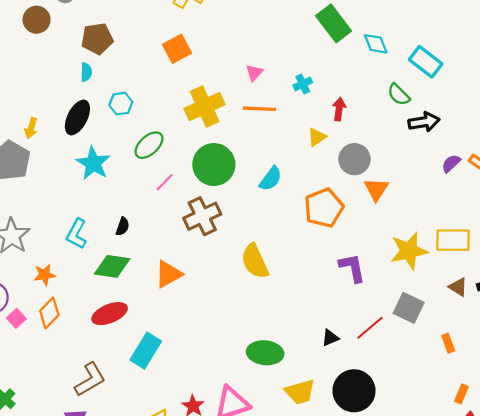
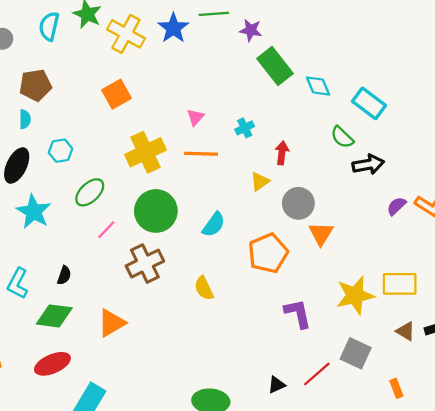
yellow semicircle: (255, 261) -> (204, 288), moved, size x0.7

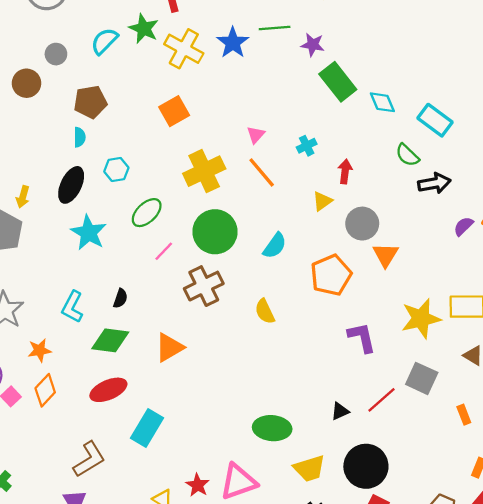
cyan semicircle: (49, 26) -> (104, 41), turned 32
orange line: (201, 154) -> (262, 172), turned 48

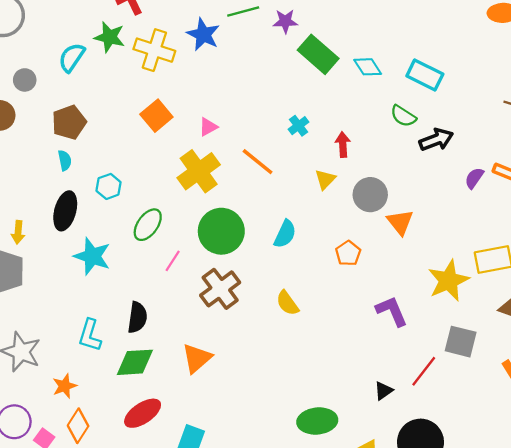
pink triangle: (256, 135) -> (208, 127), moved, turned 30
orange pentagon: (331, 275) -> (348, 253), size x0.6
black semicircle: (120, 298) -> (137, 317), size x1.5

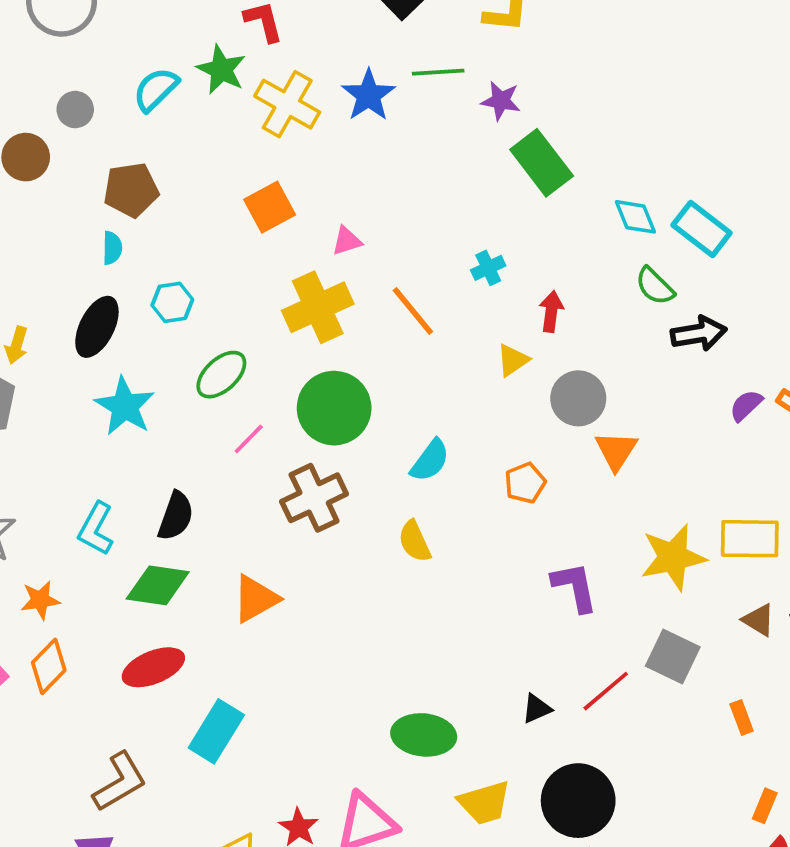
cyan diamond: (368, 67) -> (635, 217), moved
cyan semicircle: (285, 234) -> (430, 461), moved

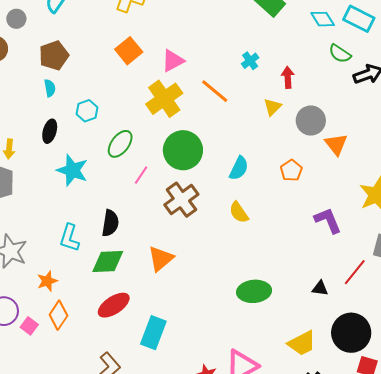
pink triangle: (347, 241) -> (173, 61), size x1.4
black ellipse: (97, 327) -> (50, 131), size x0.7
black triangle: (537, 709) -> (320, 288), turned 42
green ellipse: (424, 735) -> (254, 291), moved

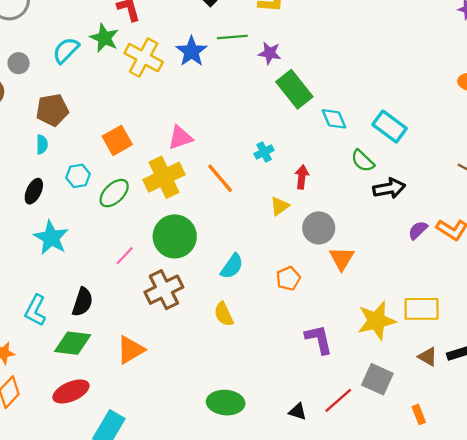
cyan diamond: (323, 19) -> (334, 119), moved
orange square: (129, 51) -> (117, 140), moved
green ellipse: (120, 144) -> (114, 193), moved

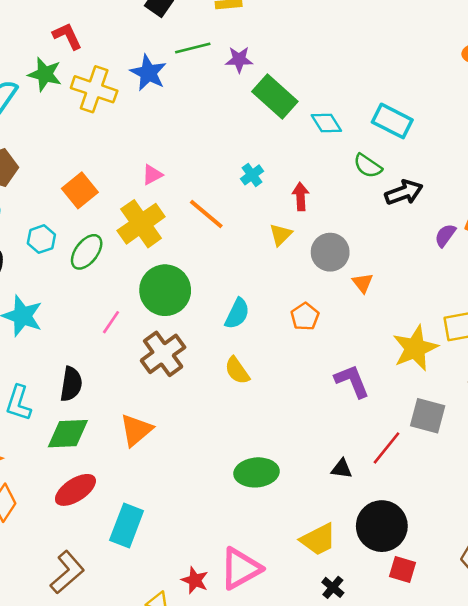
pink triangle: (180, 138) -> (152, 175), size x0.7
orange triangle: (342, 258) -> (363, 283), size x0.7

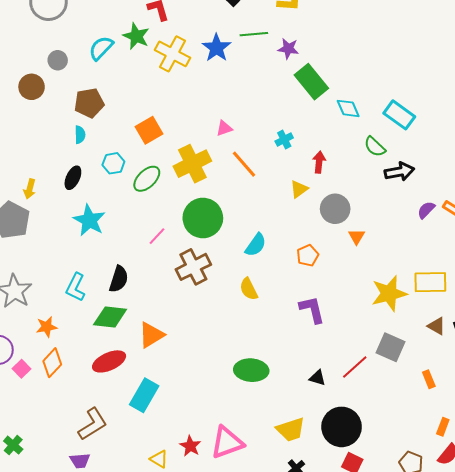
pink triangle: (152, 175) -> (224, 128), moved
purple L-shape: (352, 381) -> (312, 309), moved
orange triangle: (136, 430) -> (151, 335), moved

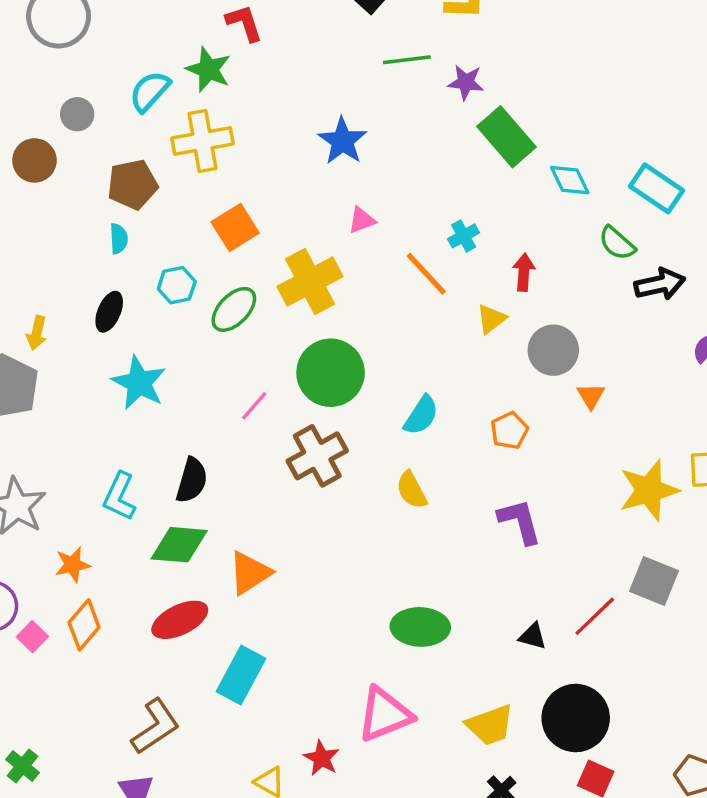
blue star: (216, 48) -> (342, 141), moved
yellow cross: (173, 54) -> (202, 141), moved, turned -36
orange line: (244, 164) -> (426, 274), moved
pink triangle: (227, 442) -> (385, 714), moved

